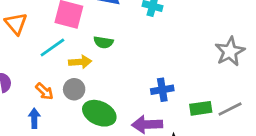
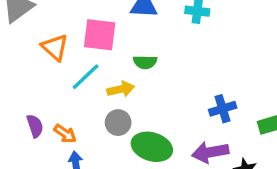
orange triangle: (16, 24) -> (55, 47), moved
orange arrow: (44, 91) -> (65, 134), moved

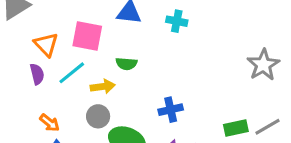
blue cross: (223, 109) -> (171, 110), moved
purple semicircle: (35, 126) -> (37, 74), moved

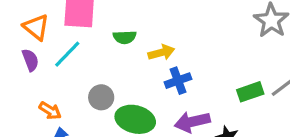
yellow arrow: (103, 86) -> (161, 52), moved

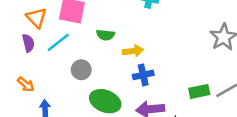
gray circle: (101, 97) -> (81, 70), moved
orange arrow: (50, 111) -> (26, 84), moved

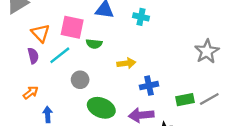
green semicircle: (105, 35) -> (94, 44), moved
blue cross: (143, 75) -> (149, 86), moved
orange arrow: (26, 84) -> (31, 93), turned -77

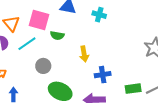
yellow arrow: (126, 63) -> (84, 54), turned 84

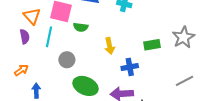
cyan line: (27, 44) -> (49, 37), turned -42
green rectangle: (133, 89) -> (152, 45), moved

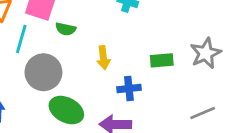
gray circle: (67, 60) -> (43, 72), size x1.6

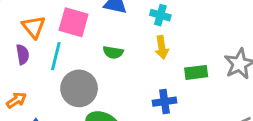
green semicircle: (66, 29) -> (113, 52), moved
yellow arrow: (103, 58) -> (162, 47), moved

